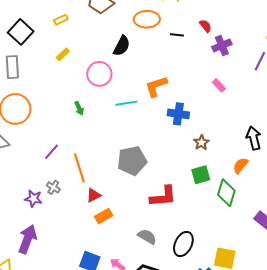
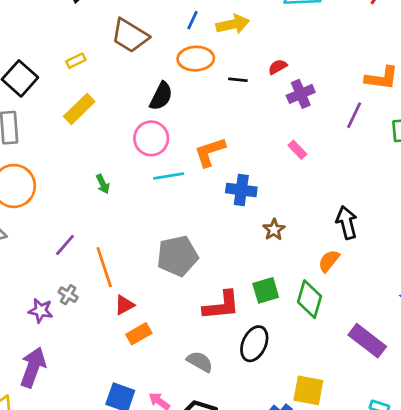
red semicircle: (205, 26) -> (278, 67), turned -80
yellow rectangle: (63, 54) -> (79, 109), size x1.6
pink circle: (99, 74) -> (151, 138), moved
green square: (201, 175) -> (266, 290), moved
black ellipse: (183, 244) -> (254, 344), moved

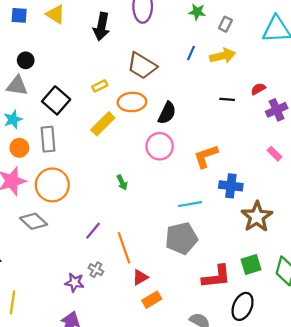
orange ellipse: (196, 59) -> (132, 102), moved
cyan line: (169, 176) -> (190, 204), moved
brown star: (274, 230) -> (257, 217), size x1.8

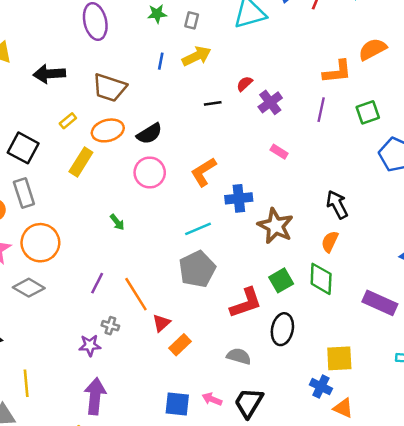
black arrow: (102, 27) -> (49, 74), moved, turned 88
black semicircle: (167, 113) -> (149, 134), turned 45

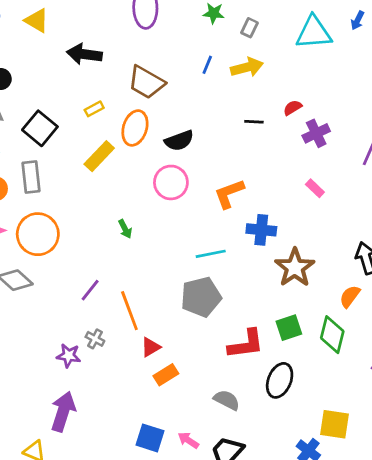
orange ellipse: (108, 130) -> (135, 128), turned -68

